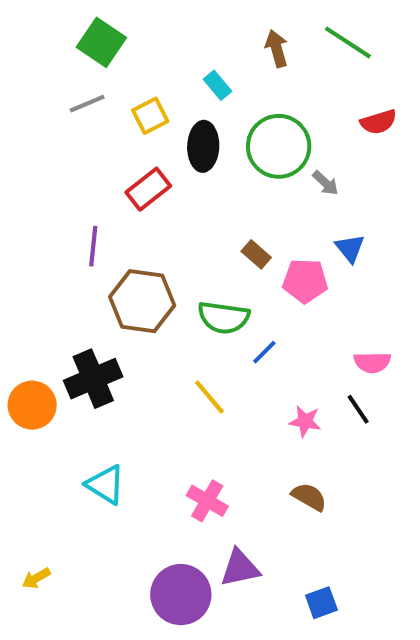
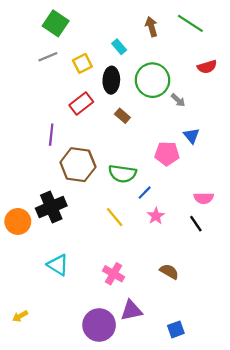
brown rectangle: (256, 254) -> (122, 116), moved
pink star: (305, 421) -> (156, 216), moved, turned 30

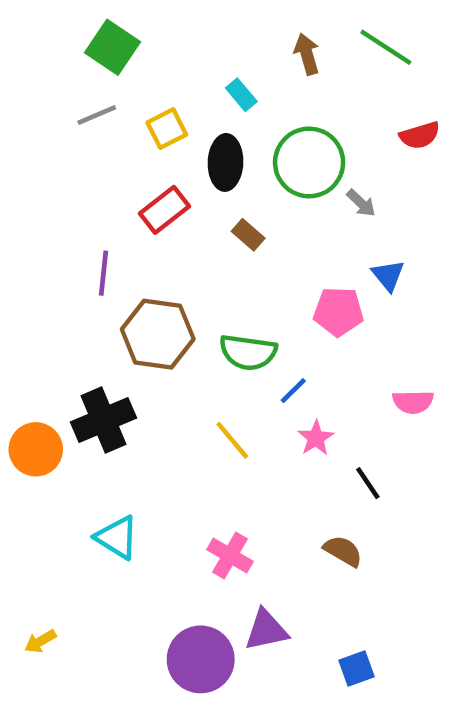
black line: (196, 224) -> (368, 483), moved

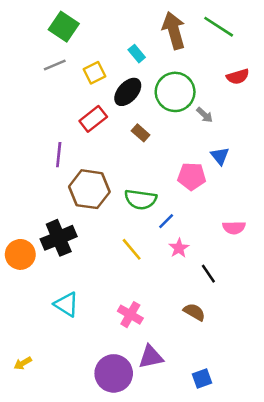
brown arrow: (307, 54) -> (174, 31), size x1.6
black ellipse: (226, 162) -> (128, 92), turned 40

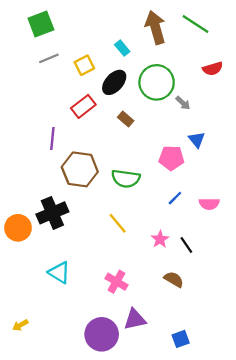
green square: (64, 27) -> (41, 24), moved, turned 35
blue line: (166, 221) -> (175, 198), moved
pink star: (179, 248) -> (160, 239), moved

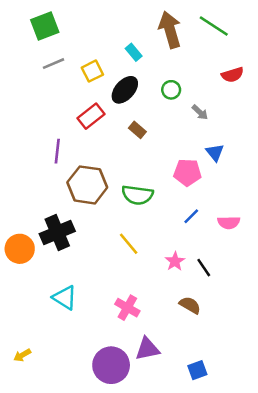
green circle: (157, 82) -> (171, 90), size x0.5

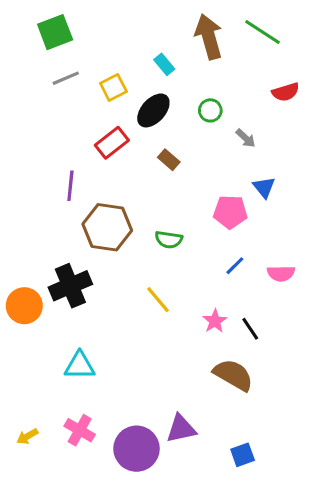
green semicircle: (137, 195) -> (169, 240), size x0.7
cyan triangle: (65, 298) -> (80, 366), turned -32
brown semicircle: (190, 305) -> (233, 375), size x1.5
pink cross: (127, 308) -> (80, 430), moved

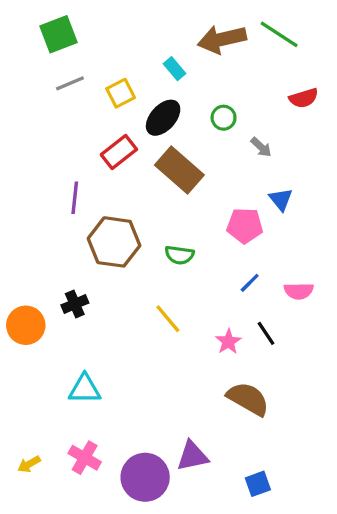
brown arrow: (209, 37) -> (222, 39), turned -87
brown rectangle: (169, 160) -> (179, 170), size x2.0
black cross: (70, 286) -> (75, 304), size x0.6
black line: (250, 329) -> (266, 333), moved

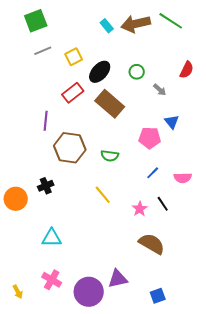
cyan rectangle: (175, 69) -> (107, 26), moved
red semicircle: (304, 98) -> (187, 70), moved, turned -48
yellow arrow: (29, 464) -> (18, 292), moved, turned -88

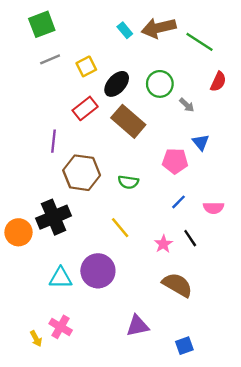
green line: (171, 21) -> (200, 42), moved
green circle: (137, 72) -> (160, 84), size x1.5
black cross: (46, 186) -> (54, 217), size x1.8
yellow arrow: (18, 292) -> (36, 339), moved
purple circle: (89, 292) -> (98, 271), moved

